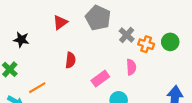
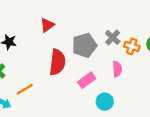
gray pentagon: (98, 18) -> (84, 45), moved, turned 30
red semicircle: (70, 60) -> (57, 62), size x1.6

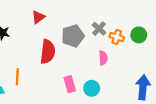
pink rectangle: (87, 80) -> (70, 84), moved, turned -70
orange line: (25, 89) -> (17, 77), turned -56

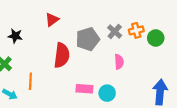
orange cross: (117, 37) -> (136, 30), moved, turned -32
pink rectangle: (70, 84) -> (84, 89), turned -70

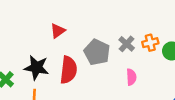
black star: (15, 36) -> (36, 68), moved, size x1.5
gray pentagon: (88, 39) -> (97, 52), turned -30

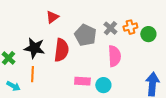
pink semicircle: (131, 77) -> (114, 56), size x1.5

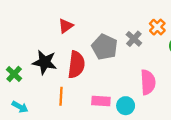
orange cross: (130, 27) -> (157, 27), moved, turned -32
pink semicircle: (114, 56) -> (148, 82), moved
orange line: (32, 74) -> (61, 96), moved

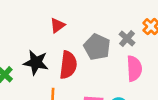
pink semicircle: (148, 82) -> (134, 69), moved

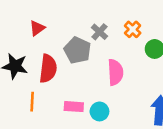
gray cross: (127, 39) -> (99, 32), moved

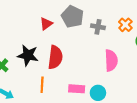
gray cross: (99, 32) -> (98, 27), turned -32
gray pentagon: (77, 50) -> (73, 17), moved

